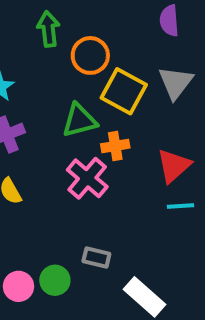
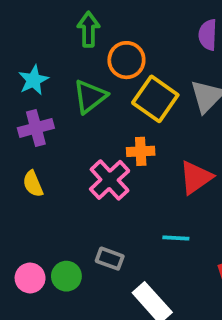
green triangle: (79, 120) -> (90, 96), moved, turned -30
cyan line: (181, 206) -> (176, 238), moved

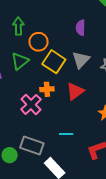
red triangle: (196, 177) -> (75, 91), moved
gray rectangle: (110, 259) -> (32, 145), size x1.6

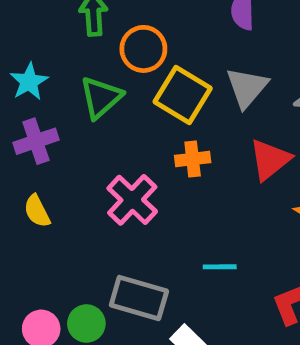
orange cross: (47, 89) -> (193, 159), moved
red triangle: (75, 91) -> (270, 160), moved

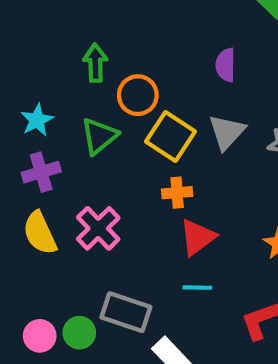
red triangle: (270, 160) -> (197, 237), moved
pink cross: (132, 200) -> (98, 228), moved
yellow semicircle: (37, 211) -> (40, 233), size x1.5

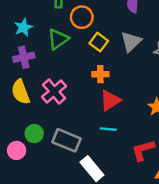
yellow square: (171, 137) -> (99, 42), size x0.7
green circle: (79, 333) -> (34, 134), moved

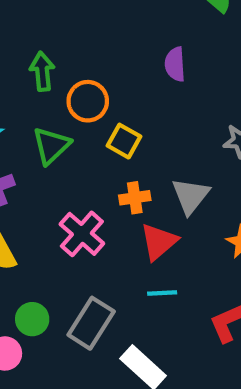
gray triangle: (131, 42) -> (191, 196), moved
pink cross: (54, 92) -> (82, 234), moved
gray rectangle: (67, 140) -> (91, 323), turned -72

